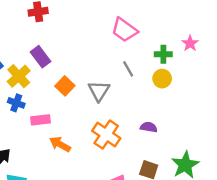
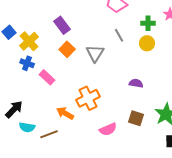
purple rectangle: (41, 57) -> (62, 25), moved
pink rectangle: (41, 120) -> (47, 77), turned 49
orange cross: (106, 134) -> (88, 98), moved, turned 30
orange arrow: (60, 144) -> (65, 113), moved

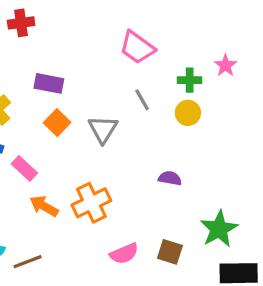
purple rectangle: (62, 25) -> (49, 83), turned -42
orange arrow: (65, 113) -> (44, 206), moved
brown square: (136, 118) -> (170, 252), moved

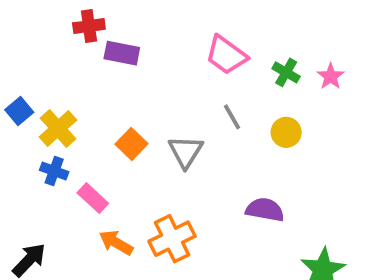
green cross: (190, 80) -> (286, 72), moved, turned 30
purple rectangle: (49, 83) -> (122, 53), moved
purple semicircle: (170, 178) -> (265, 210), size x1.4

